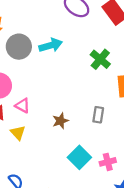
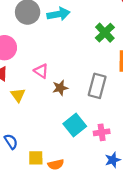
pink triangle: (23, 106) -> (41, 71), moved
gray rectangle: (98, 115) -> (97, 86), size x1.5

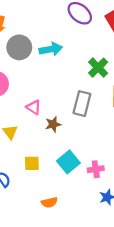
gray rectangle: (97, 86) -> (82, 104), moved
yellow square: (36, 158) -> (32, 163), moved

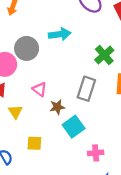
gray circle: (19, 47) -> (27, 48), moved
cyan square: (68, 162) -> (74, 127), moved

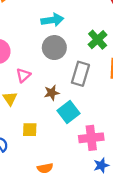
gray circle: (27, 48) -> (54, 48), moved
pink triangle: (40, 89) -> (23, 75), moved, turned 42
pink cross: (96, 153) -> (91, 138), size x1.5

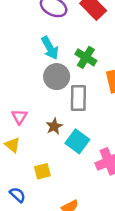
cyan arrow: (52, 20) -> (50, 48), moved, turned 85
gray circle: (54, 48) -> (57, 77), moved

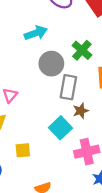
cyan arrow: (50, 48) -> (36, 33), moved, turned -90
brown star: (54, 126) -> (81, 111), moved

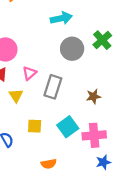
gray rectangle: (68, 87) -> (53, 87), moved
cyan square: (60, 128) -> (68, 127), moved

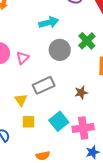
pink triangle: (29, 73) -> (23, 58), moved
gray rectangle: (53, 87) -> (44, 85), turned 50
yellow triangle: (16, 96) -> (21, 100), moved

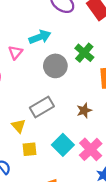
pink triangle: (23, 58) -> (15, 52), moved
pink cross: (83, 128) -> (91, 149), turned -30

